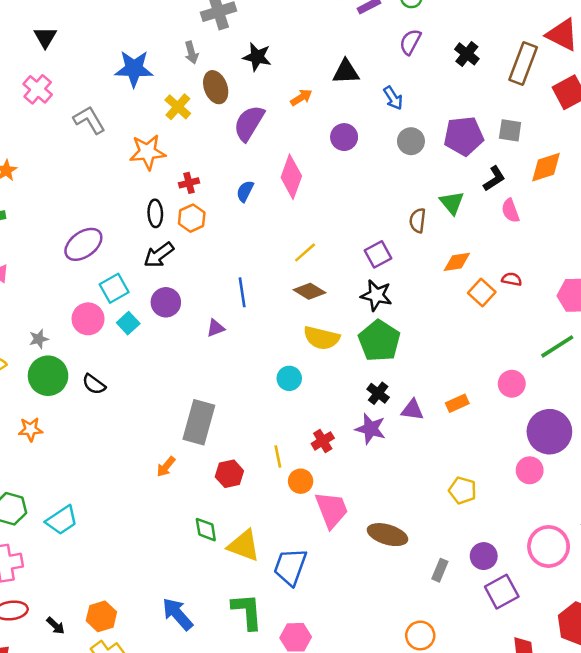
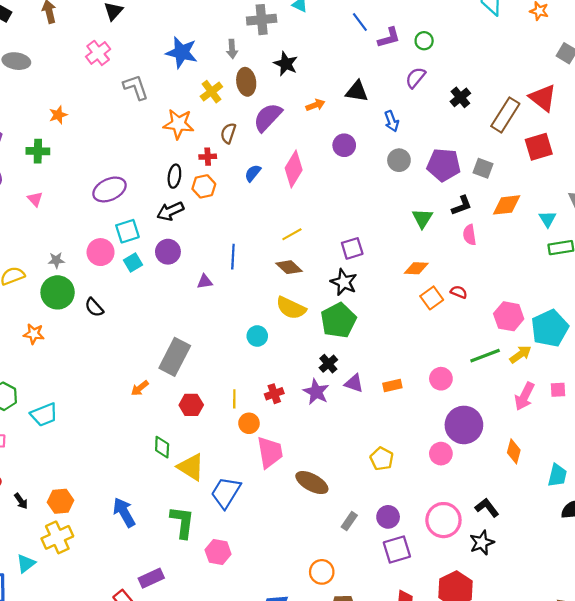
brown semicircle: (418, 221) -> (228, 133), moved

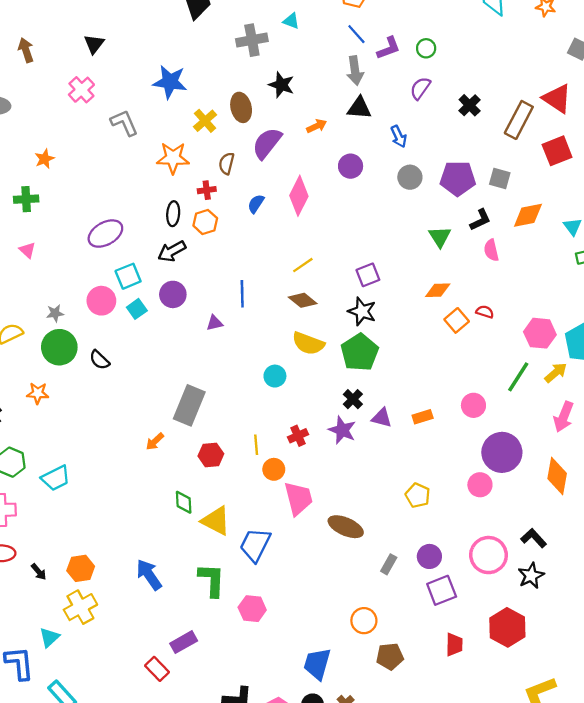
gray arrow: (232, 49) -> (355, 71), moved, size x1.4
green line: (485, 356) -> (518, 377), turned -32
orange diamond: (514, 451) -> (557, 476), size x1.4

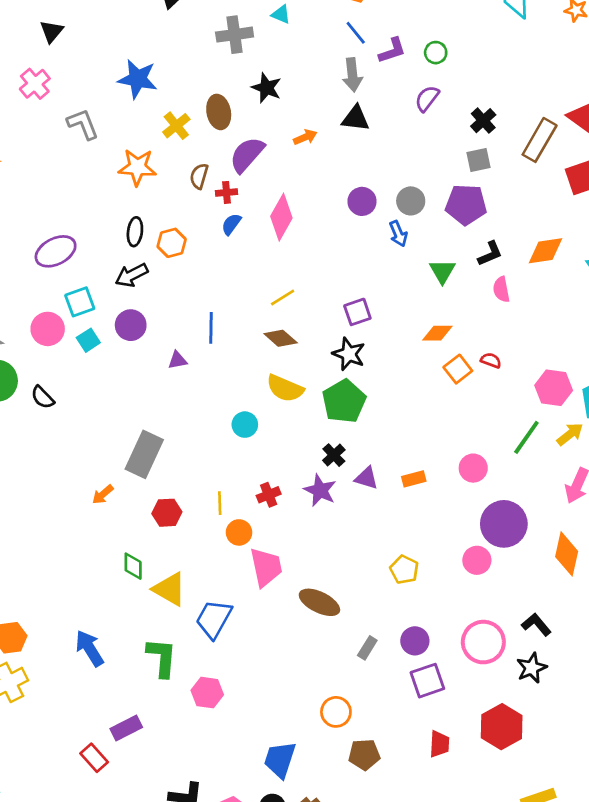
blue arrow: (399, 137) -> (398, 234), moved
purple circle: (351, 166) -> (362, 201), moved
gray square: (500, 178) -> (479, 160), moved, turned -30
red cross: (207, 190) -> (227, 192), moved

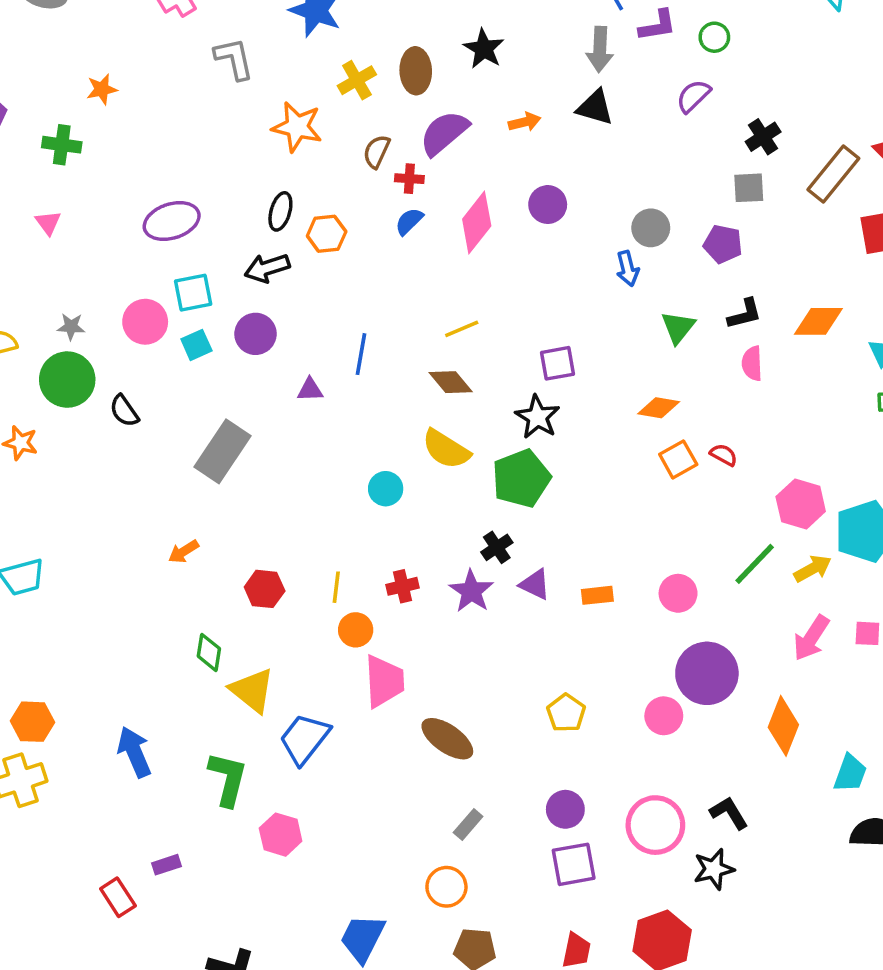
purple circle: (362, 201) -> (548, 205), moved
purple pentagon: (466, 205) -> (723, 244), size x0.7
gray rectangle: (144, 454) -> (223, 451), moved
gray rectangle: (367, 648) -> (468, 824), moved
purple rectangle: (126, 728) -> (166, 865), size x0.7

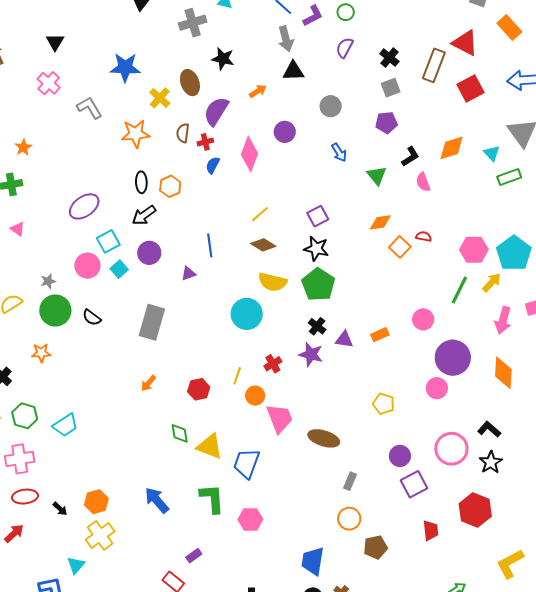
gray circle: (651, 228) -> (331, 106), moved
cyan circle: (386, 489) -> (247, 314), size x1.6
yellow line: (336, 587) -> (237, 376), turned 30

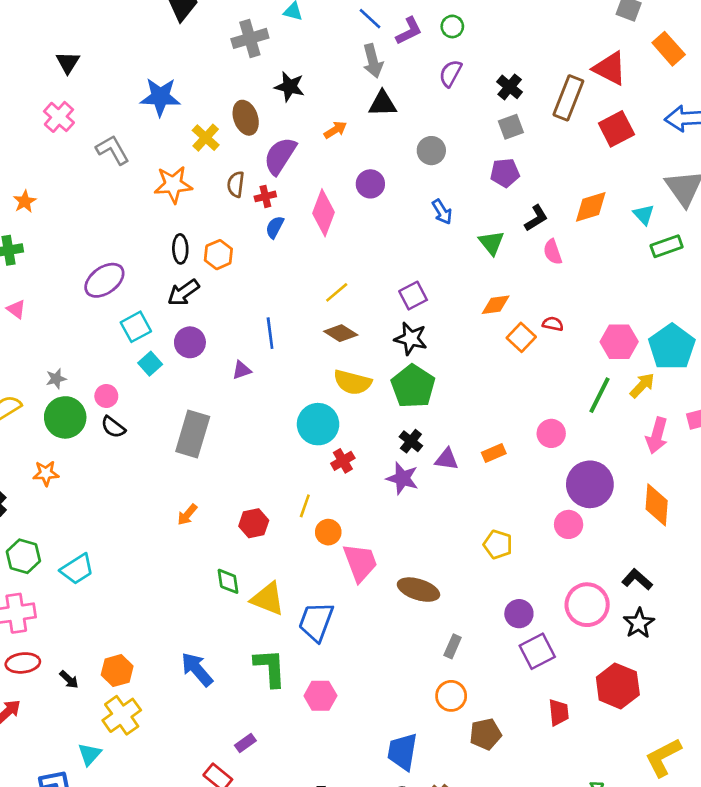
pink circle: (87, 266) -> (106, 396), moved, size x0.7
red cross: (273, 364) -> (343, 461), moved

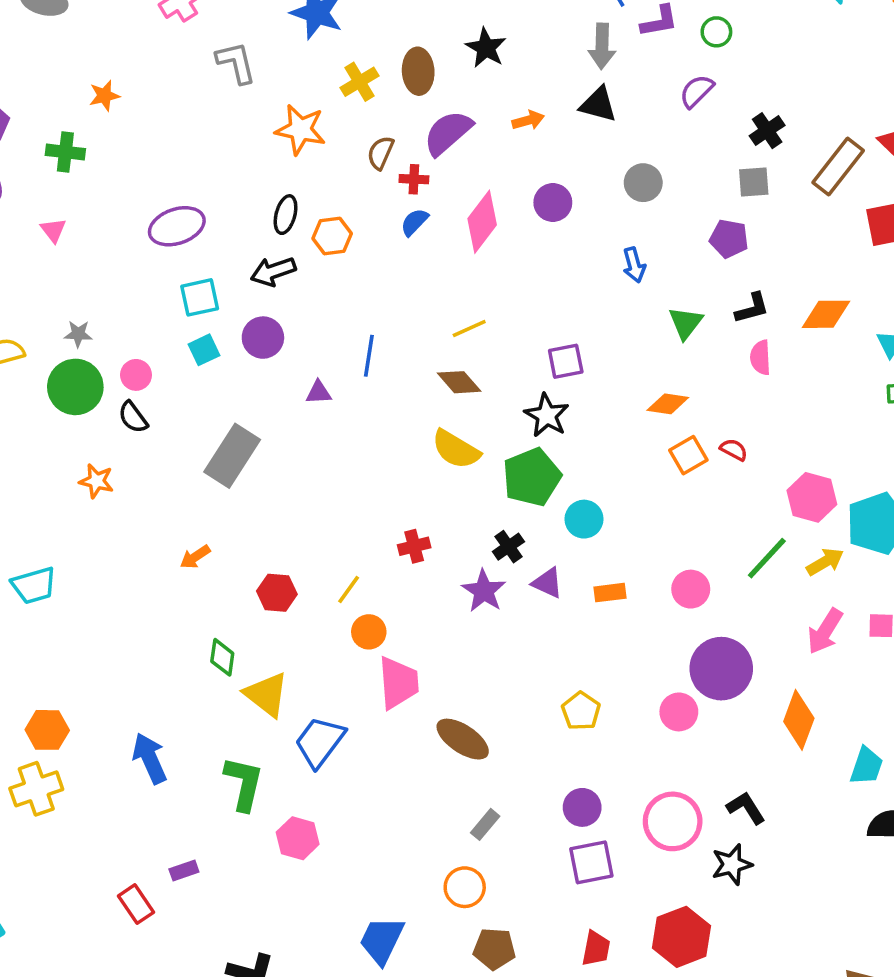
cyan circle: (318, 424) -> (584, 519), moved, size x0.7
orange star: (46, 473) -> (96, 481), moved

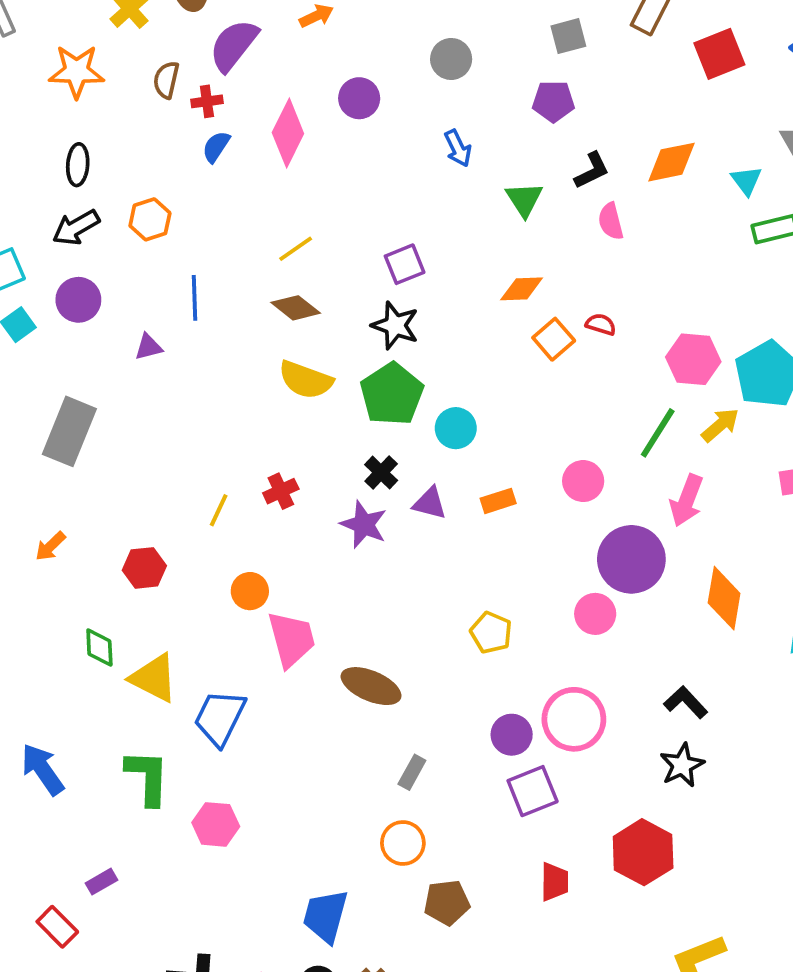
orange hexagon: (332, 236) -> (150, 219), moved
yellow line: (349, 590) -> (219, 510), moved
pink arrow: (825, 631) -> (687, 500), moved
pink circle: (673, 821) -> (574, 719), moved

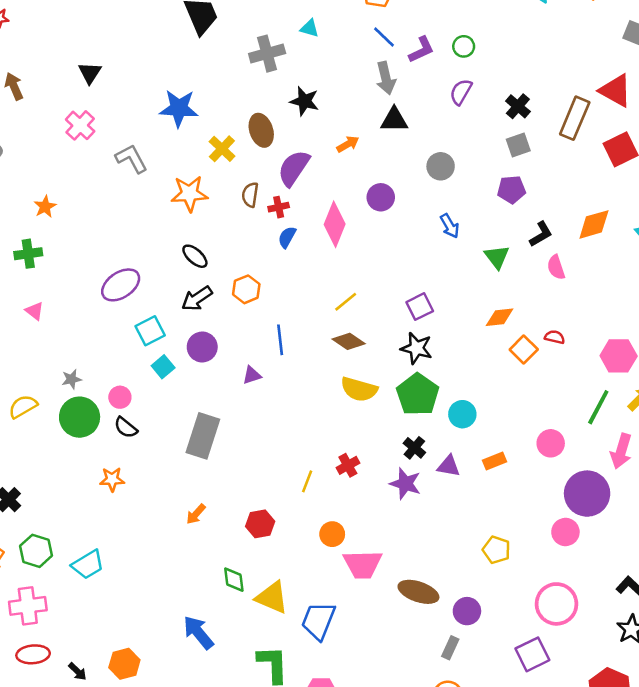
black ellipse: (78, 165) -> (195, 256), turned -48
pink trapezoid: (291, 639) -> (363, 564), turned 108
purple circle: (512, 735) -> (467, 611), moved
blue arrow: (43, 769) -> (198, 633), moved

